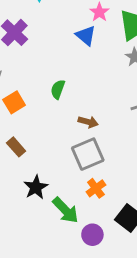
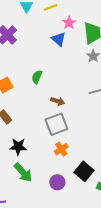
black star: (36, 187) -> (18, 147), turned 30
green arrow: (65, 210) -> (23, 172), moved

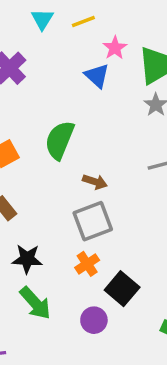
green semicircle: (37, 77) -> (60, 140), size x1.6
orange cross: (61, 149) -> (87, 264), moved
black square: (84, 171) -> (122, 289), moved

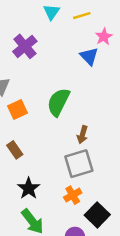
brown arrow: (95, 182) -> (82, 135), turned 84
black star: (27, 259) -> (29, 188), turned 30

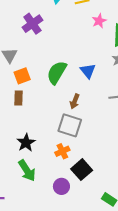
blue triangle: (89, 56) -> (88, 71), moved
brown rectangle: (15, 150) -> (18, 98), moved, turned 32
gray square: (79, 164) -> (70, 125), turned 30

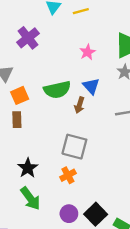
pink star: (99, 21) -> (88, 52), moved
green semicircle: (57, 73) -> (57, 90), turned -130
brown arrow: (75, 101) -> (79, 105), moved
black square: (82, 170) -> (96, 214), moved

